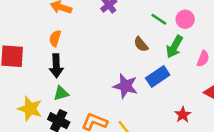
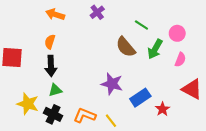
pink circle: (185, 19) -> (177, 33), moved
brown semicircle: (141, 44) -> (126, 47), size x1.5
blue rectangle: (158, 77) -> (140, 98), moved

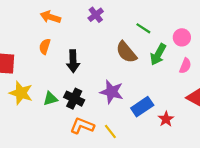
black arrow: (51, 66) -> (73, 61), moved
yellow star: (28, 104) -> (21, 93), moved
black cross: (53, 114) -> (74, 99), moved

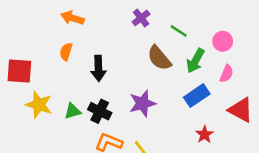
purple cross: (96, 15) -> (141, 18), moved
purple star: (112, 92) -> (142, 103), turned -30
blue rectangle: (142, 107) -> (197, 96), moved

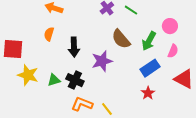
green line: (179, 31) -> (131, 10), moved
purple star: (142, 103) -> (102, 61), moved
red star: (205, 134) -> (148, 93), moved

